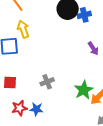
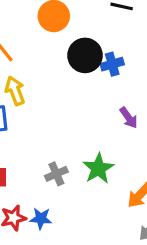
green star: (84, 90) -> (98, 168), moved

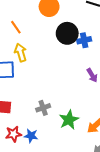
green star: (98, 168) -> (69, 120), moved

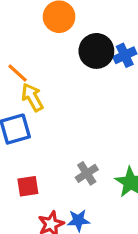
orange line: (16, 27) -> (18, 73), moved

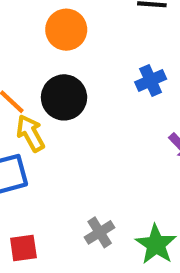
black circle: (96, 51) -> (64, 97), moved

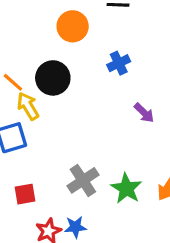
orange circle: (66, 30) -> (73, 26), moved
gray cross: (100, 232) -> (83, 180), size x1.4

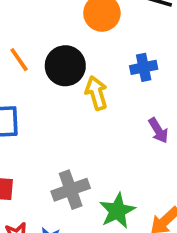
yellow arrow: (28, 106) -> (96, 93), moved

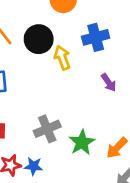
blue cross: (144, 67) -> (96, 37), size x1.4

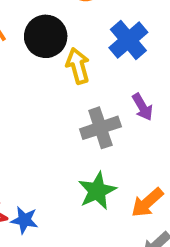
blue cross: (96, 37) -> (128, 40), turned -30
gray cross: (47, 129) -> (100, 128), moved

